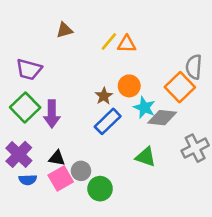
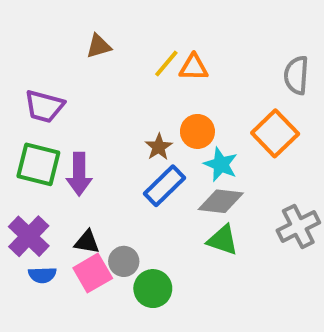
gray semicircle: (194, 67) -> (296, 75), moved
green square: (25, 107) -> (38, 164), turned -32
gray diamond: (162, 118) -> (221, 201), moved

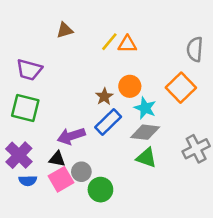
purple arrow: (79, 174) -> (71, 136), moved, turned 72

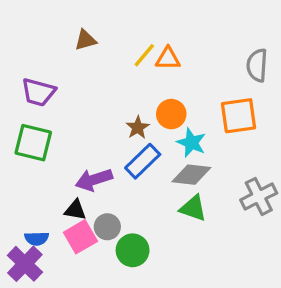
orange square: (181, 88) -> (239, 116), turned 36
purple cross: (19, 155) -> (25, 264), moved

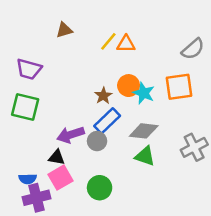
gray semicircle: (257, 65) -> (193, 49), turned -135
cyan star: (191, 143) -> (144, 93), moved
gray circle: (107, 227) -> (97, 141), moved
purple cross: (25, 264) -> (36, 198), moved, turned 32

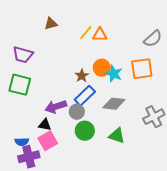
green triangle: (145, 156) -> (117, 136), moved
green circle: (100, 188) -> (85, 131), moved

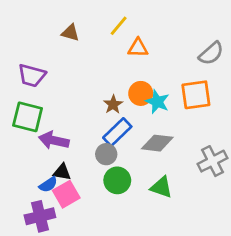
brown triangle: (51, 24) -> (70, 33), turned 32
yellow line: (86, 33) -> (119, 26), moved
purple arrow: (56, 107) -> (54, 140), moved, turned 30
blue semicircle: (22, 142) -> (48, 185), moved, turned -32

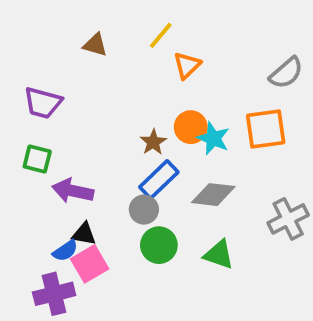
orange triangle: (138, 48) -> (187, 65), turned -45
green square: (28, 117) -> (37, 159), size x0.7

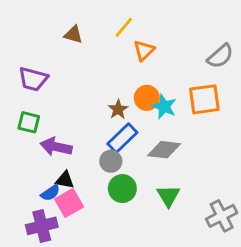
gray cross: (288, 219) -> (222, 216), moved
green triangle: (219, 254) -> (168, 196), turned 40

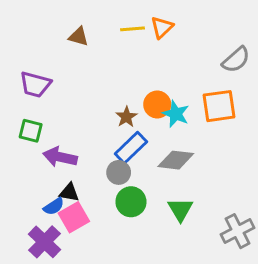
yellow line: (124, 27) -> (133, 29), turned 45
orange triangle: (144, 50) -> (162, 27), moved
purple cross: (42, 226) -> (45, 242), turned -32

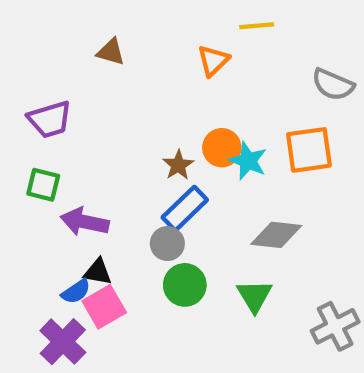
orange triangle: (162, 27) -> (213, 61), moved
yellow line: (133, 29) -> (257, 26), moved
gray semicircle: (236, 60) -> (333, 85), turned 64
purple trapezoid: (35, 84) -> (50, 119), turned -32
gray diamond: (176, 160) -> (276, 235), moved

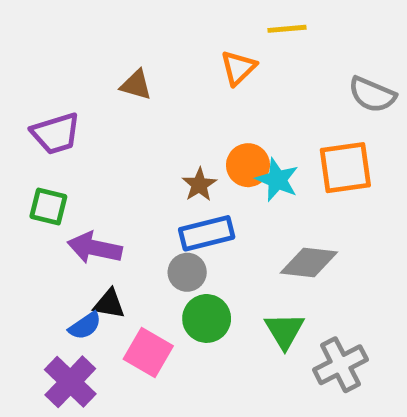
brown triangle: (111, 52) -> (136, 85), moved
blue rectangle: (185, 209) -> (207, 233), turned 30
pink square: (104, 307) -> (148, 353), moved, turned -30
gray cross: (335, 326) -> (340, 365), moved

